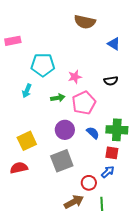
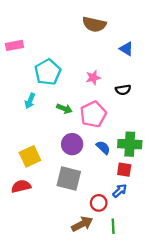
cyan pentagon: (43, 65) -> (48, 72), turned -30
pink star: (75, 77) -> (93, 78), moved
green arrow: (58, 98) -> (64, 109), turned 32
gray square: (62, 161) -> (69, 179), turned 35

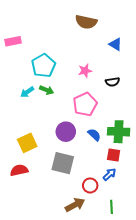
cyan arrow: (30, 101) -> (27, 92), turned 32
green arrow: (64, 109) -> (46, 90), moved
green line: (113, 226) -> (111, 207), moved

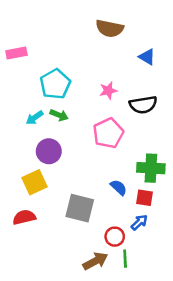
black semicircle: (113, 82) -> (143, 105), size x1.5
purple circle: (66, 132) -> (49, 151), moved
blue semicircle: (94, 135) -> (119, 187), moved
green line: (111, 207) -> (125, 259), moved

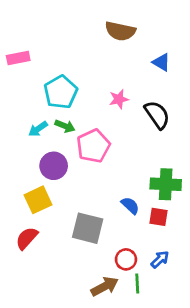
black semicircle: (143, 105) -> (157, 115), turned -116
pink pentagon: (108, 133) -> (93, 146), moved
red semicircle: (24, 217) -> (27, 238), turned -35
blue arrow: (139, 222) -> (160, 259), moved

